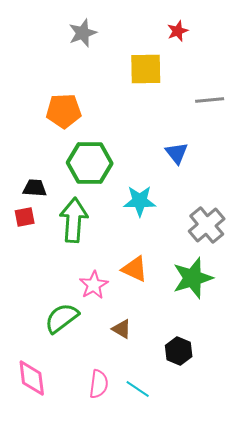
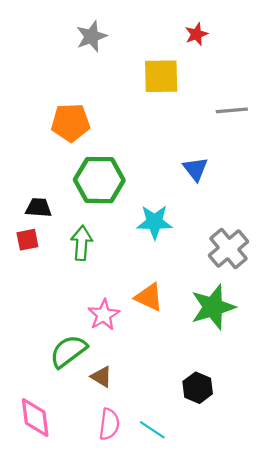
green arrow: (74, 220) -> (82, 243), size x0.7
brown triangle: (122, 329) -> (101, 377), moved

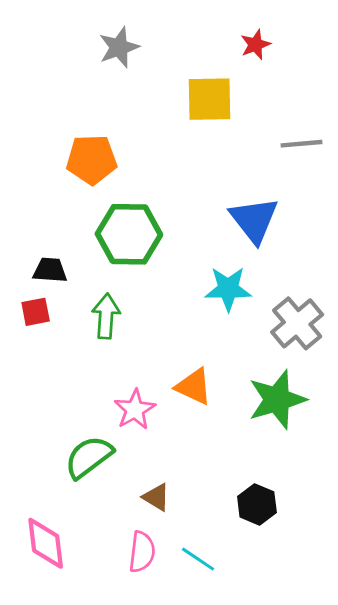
blue triangle: (195, 169) -> (254, 220), size x1.5
cyan star: (154, 222) -> (228, 289), moved
brown triangle: (101, 377) -> (156, 497), moved

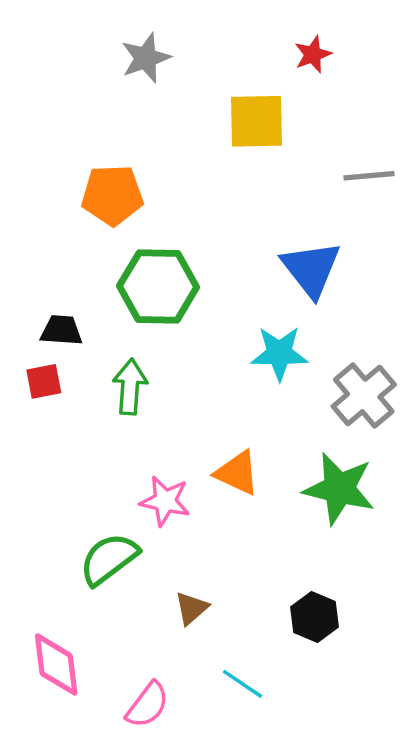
green star: (277, 400) -> (339, 489), turned 30
pink star: (135, 410) -> (165, 501), turned -30
brown triangle: (156, 497) -> (191, 608), turned 48
pink semicircle: (142, 552) -> (148, 705), moved, turned 30

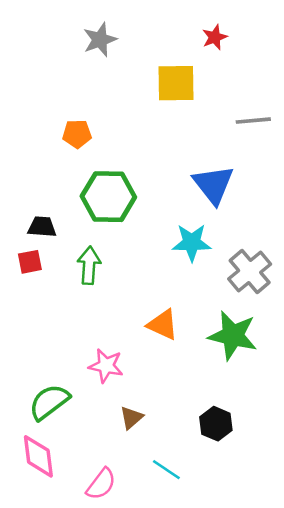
orange pentagon: (112, 195) -> (77, 134), size x0.7
pink star: (165, 501) -> (106, 366), moved
green semicircle: (109, 559) -> (49, 402), moved

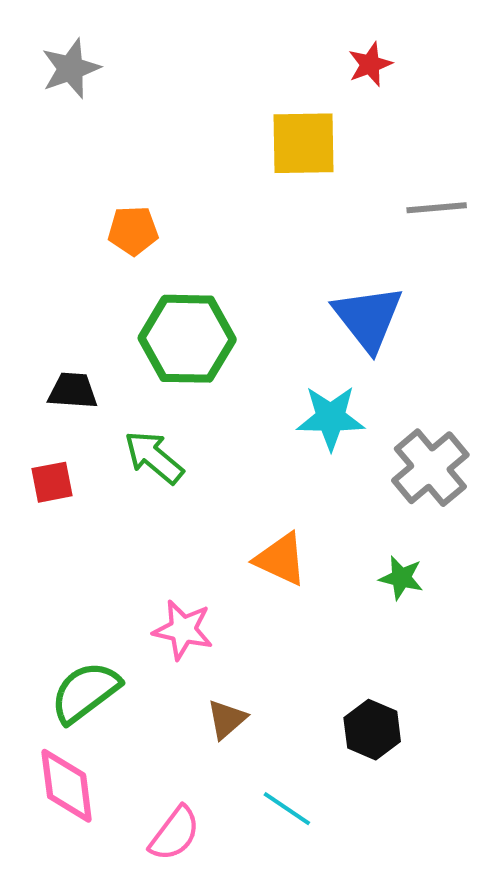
gray star: (100, 40) -> (71, 68), moved
red square: (30, 262) -> (52, 482), moved
green arrow: (89, 265) -> (154, 457), turned -54
green star: (233, 336) -> (401, 578), size x0.5

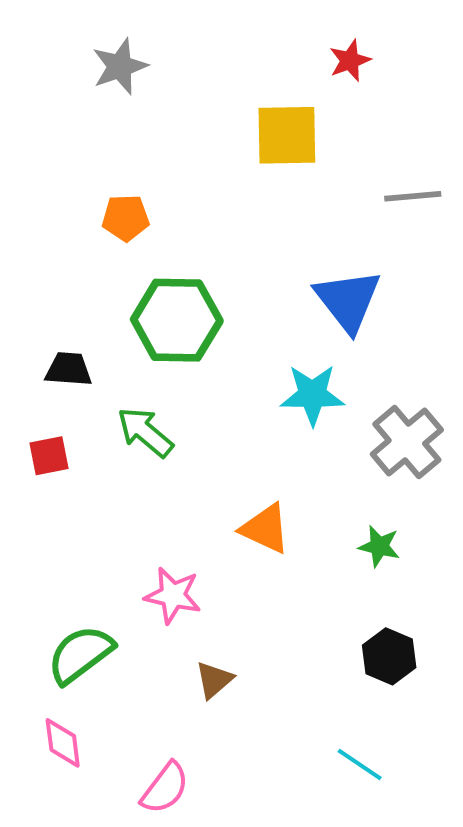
gray star: (71, 68) -> (120, 66), moved
black hexagon: (372, 730) -> (389, 656), moved
pink diamond: (67, 786) -> (63, 743), size x0.7
cyan line: (287, 809) -> (360, 764), moved

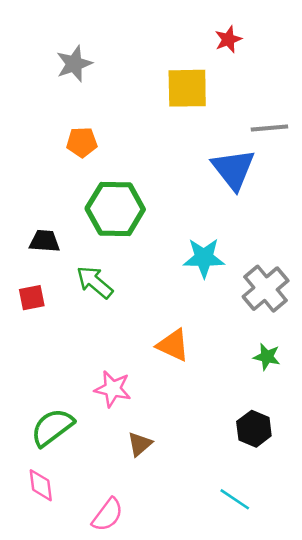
gray star: (120, 66) -> (74, 64), moved
blue triangle: (348, 300) -> (233, 169), moved
green star: (379, 546) -> (267, 357), moved

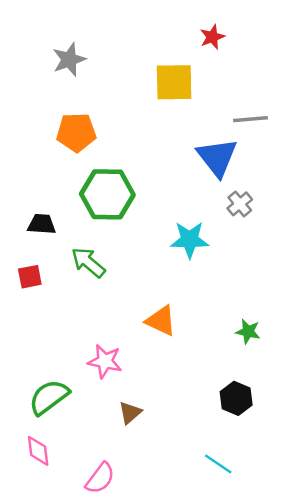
orange pentagon: (82, 142) -> (76, 132), size x1.4
gray cross: (266, 289) -> (240, 204), moved, size x0.6

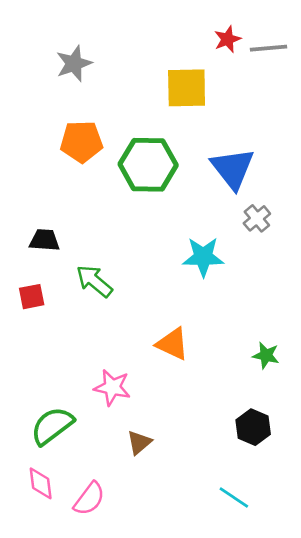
gray line: (250, 119) -> (268, 48), moved
green hexagon: (107, 194) -> (148, 165), moved
pink semicircle: (100, 478) -> (89, 499), moved

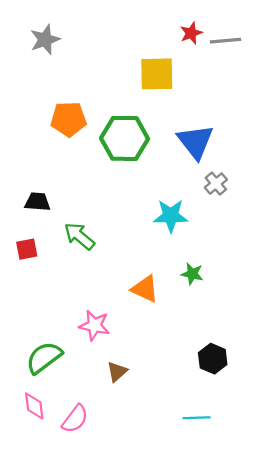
gray star: (74, 64) -> (45, 40), moved
green star: (266, 355) -> (192, 274), moved
cyan line: (234, 497) -> (197, 418), turned -36

